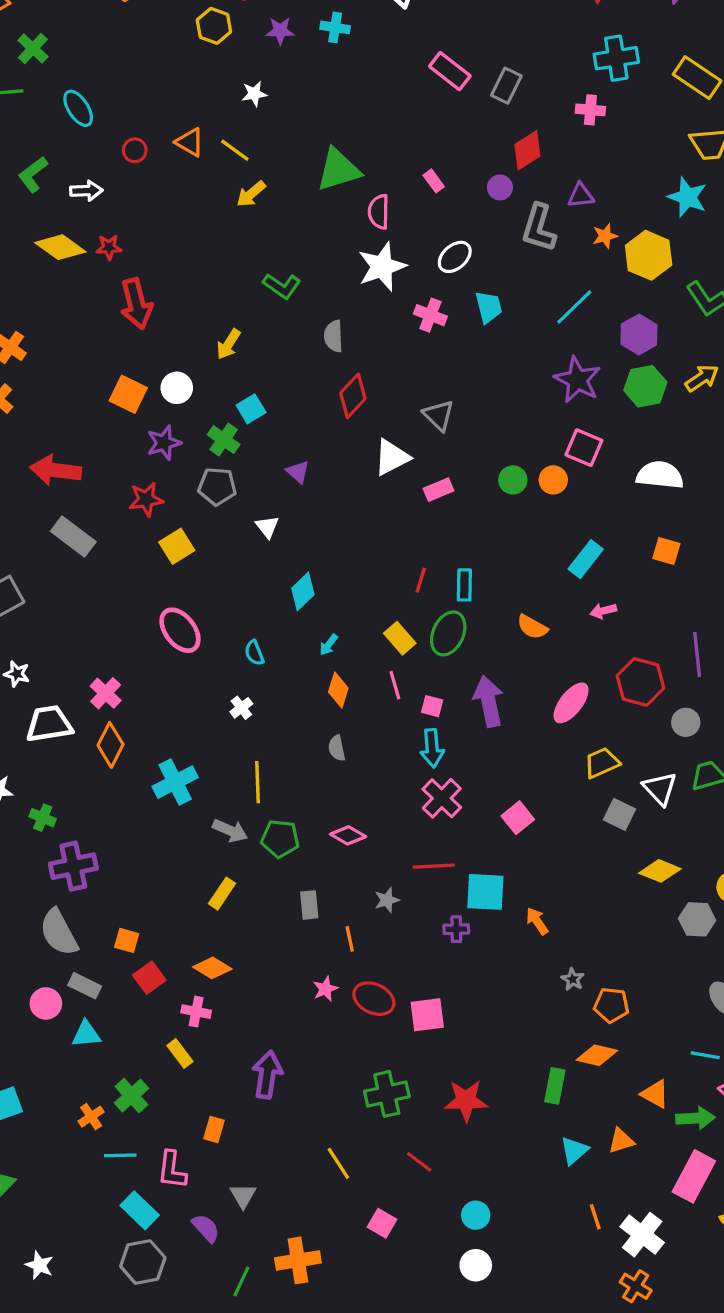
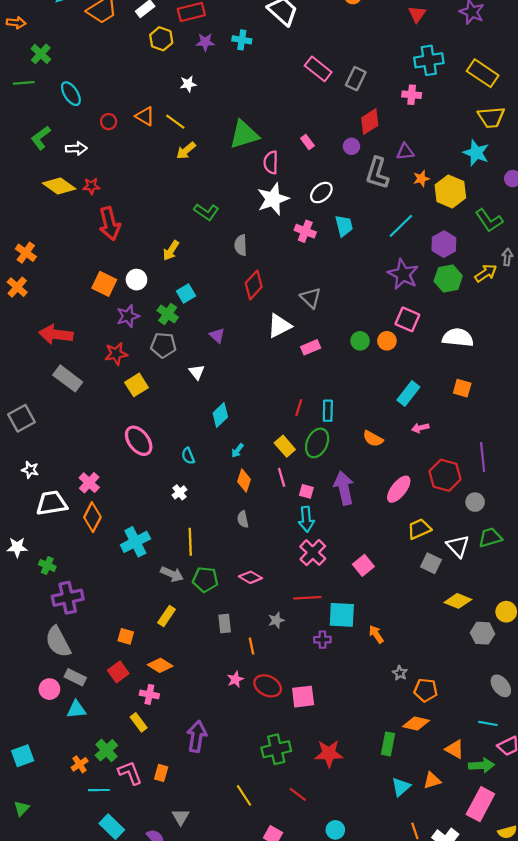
orange square: (127, 940) -> (126, 636), moved
pink L-shape: (172, 1170) -> (130, 773), moved, turned 152

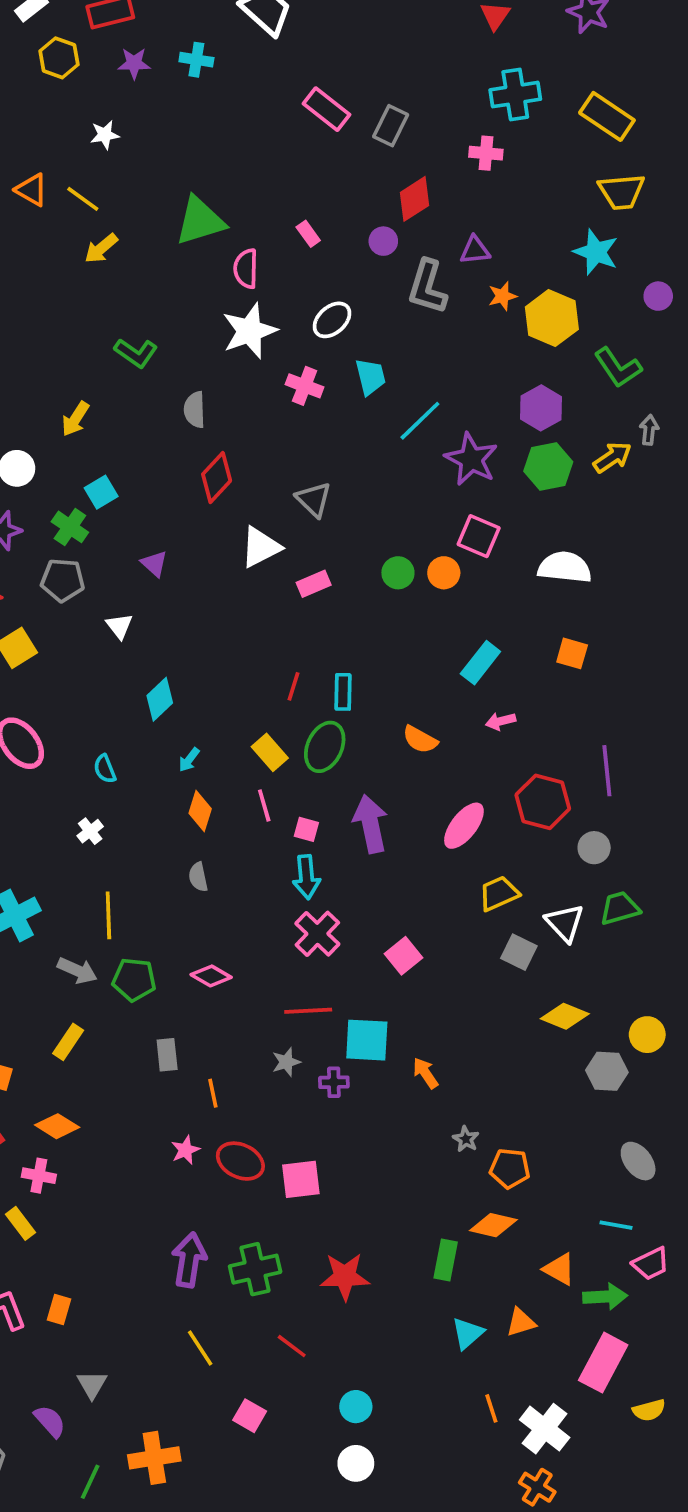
cyan line: (401, 226) -> (420, 421), moved
gray star: (276, 620) -> (286, 1062), moved
purple arrow: (197, 736) -> (189, 1260), moved

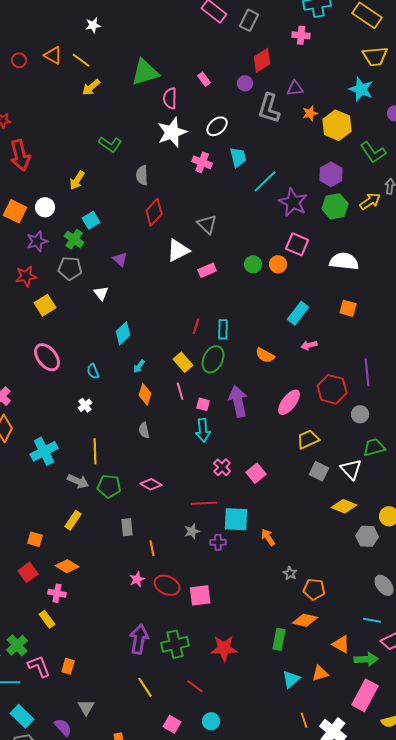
white triangle: (565, 923) -> (351, 469), moved
pink cross: (317, 934) -> (222, 467), moved, size x0.7
cyan circle: (356, 1407) -> (211, 721), moved

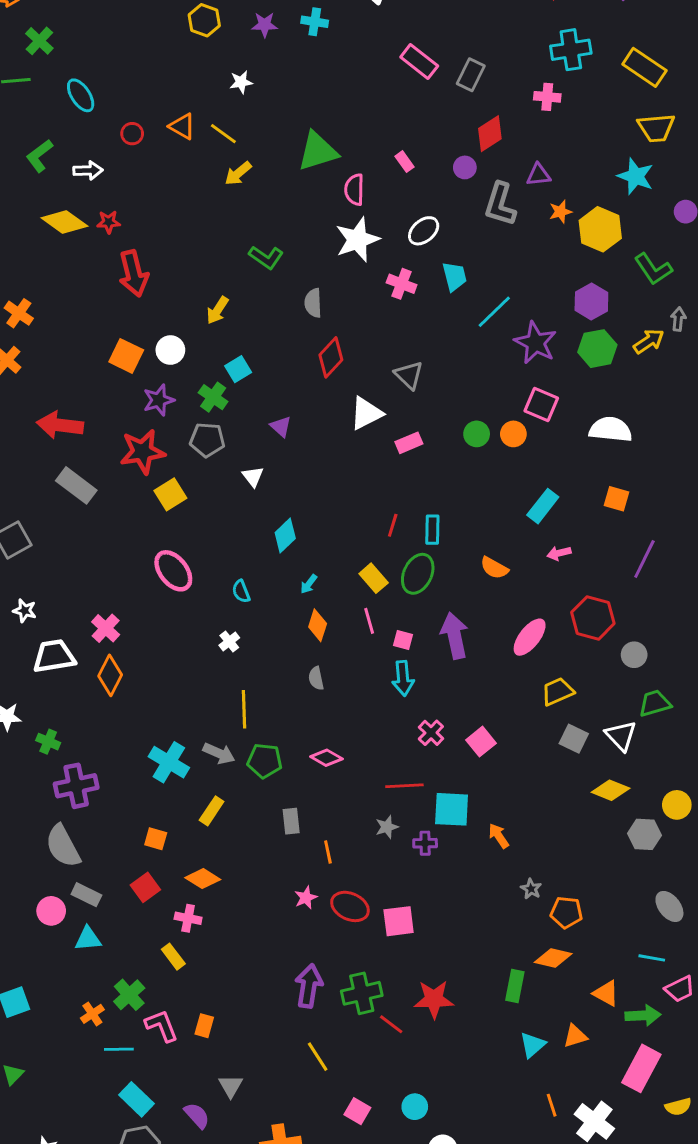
red star: (26, 276) -> (142, 452), size x1.4
purple line: (367, 372) -> (644, 559), moved, turned 32
cyan cross: (44, 451) -> (169, 762), moved, turned -32
red line: (195, 686) -> (391, 1024), moved

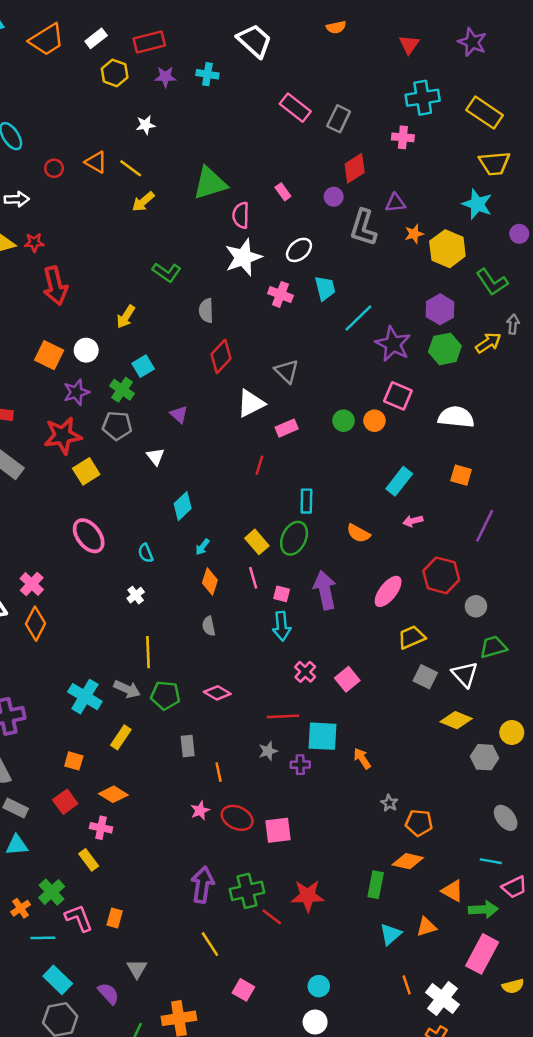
red line: (393, 525) -> (259, 465), moved
cyan circle: (415, 1107) -> (319, 986), moved

